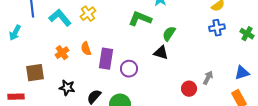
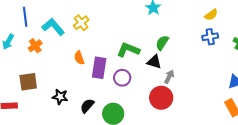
green L-shape: (140, 19) -> (128, 50), moved
orange cross: (62, 53) -> (35, 46), moved
gray arrow: (208, 78) -> (169, 77), moved
red circle: (189, 89) -> (161, 98), moved, size x1.5

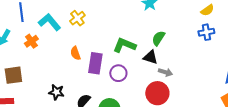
gray arrow: (169, 77) -> (165, 72), turned 80
brown square: (28, 82) -> (13, 75), moved

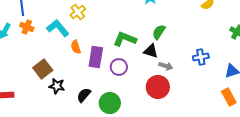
cyan L-shape: (49, 22) -> (58, 28), moved
blue cross: (206, 32) -> (201, 57), moved
orange cross: (31, 41) -> (27, 27), moved, turned -32
brown square: (13, 75) -> (43, 69), moved, turned -30

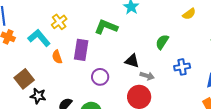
green semicircle: (159, 32) -> (162, 42), moved
green L-shape: (125, 39) -> (106, 27), moved
purple rectangle: (96, 57) -> (81, 50), moved

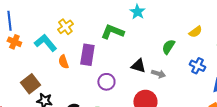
yellow semicircle: (189, 14) -> (195, 32), moved
blue cross: (182, 67) -> (197, 66), moved, turned 35
gray arrow: (147, 76) -> (158, 74), moved

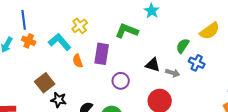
yellow semicircle: (195, 32) -> (210, 31), size x1.5
blue cross: (197, 66) -> (197, 63), moved

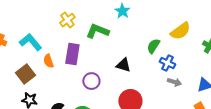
yellow cross: (80, 26) -> (67, 20), moved
gray arrow: (173, 73) -> (174, 82), moved
brown square: (45, 83) -> (25, 74), moved

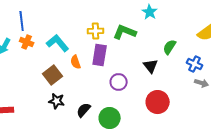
yellow cross: (67, 20) -> (96, 31), moved, turned 35
green semicircle: (153, 46) -> (170, 47), moved
black triangle: (123, 65) -> (151, 66), turned 35

